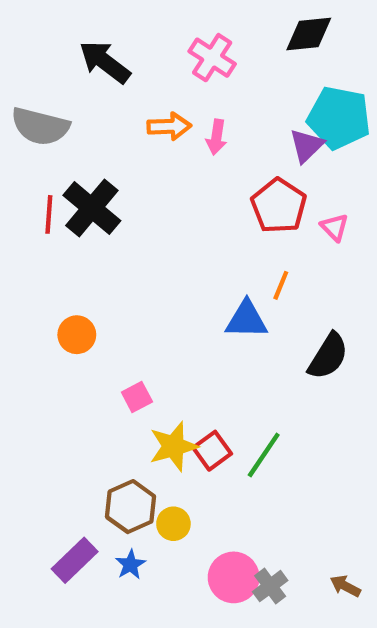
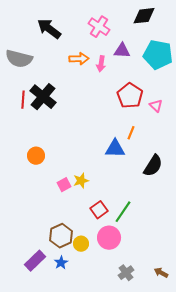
purple triangle: (307, 146) -> (122, 51), moved, turned 48
yellow star: (173, 446) -> (81, 181), moved, size x0.7
pink circle: (234, 577) -> (109, 238), moved

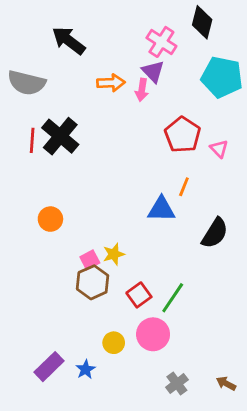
black diamond: (144, 16) -> (202, 22), turned -70
pink cross: (99, 27) -> (161, 42), moved
purple triangle: (122, 51) -> (153, 71), moved, turned 42
brown hexagon: (61, 236) -> (93, 282), moved

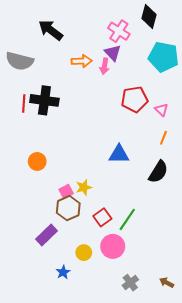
red pentagon: (183, 135) -> (134, 99), turned 30
black cross: (60, 136) -> (44, 100), turned -32
orange line: (184, 187) -> (163, 138), moved
purple rectangle: (49, 367) -> (46, 235), moved

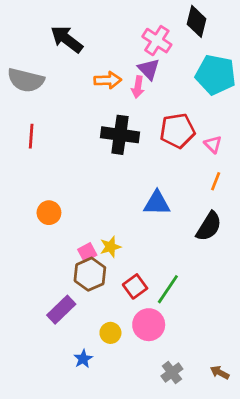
black cross: (44, 100) -> (120, 135), moved

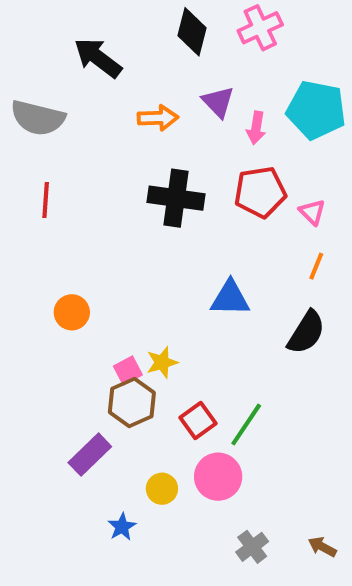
black diamond: (197, 21) -> (192, 32), moved
pink cross: (157, 41) -> (260, 28), moved, turned 32
pink arrow: (138, 87) -> (256, 128), moved

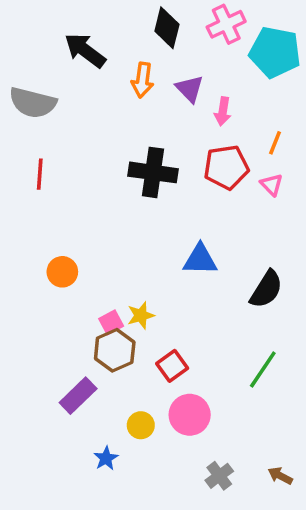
cyan pentagon: (316, 110) -> (275, 52), moved
orange arrow: (158, 118) -> (143, 80), moved, turned 100
orange line: (316, 266) -> (275, 143), moved
green line: (246, 425) -> (263, 369), moved

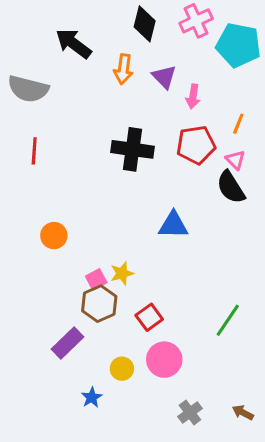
black semicircle: (266, 289) -> (231, 187), moved, turned 116

